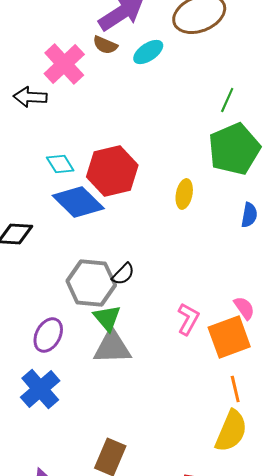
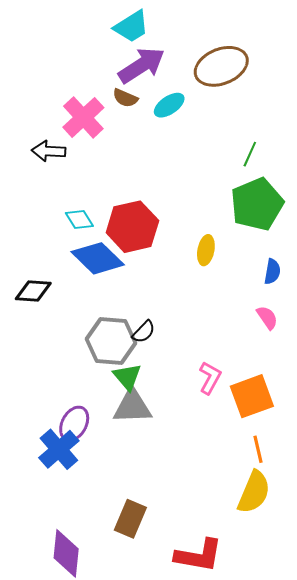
pink semicircle: (244, 308) -> (267, 318), moved
purple ellipse: (48, 335) -> (74, 424), moved

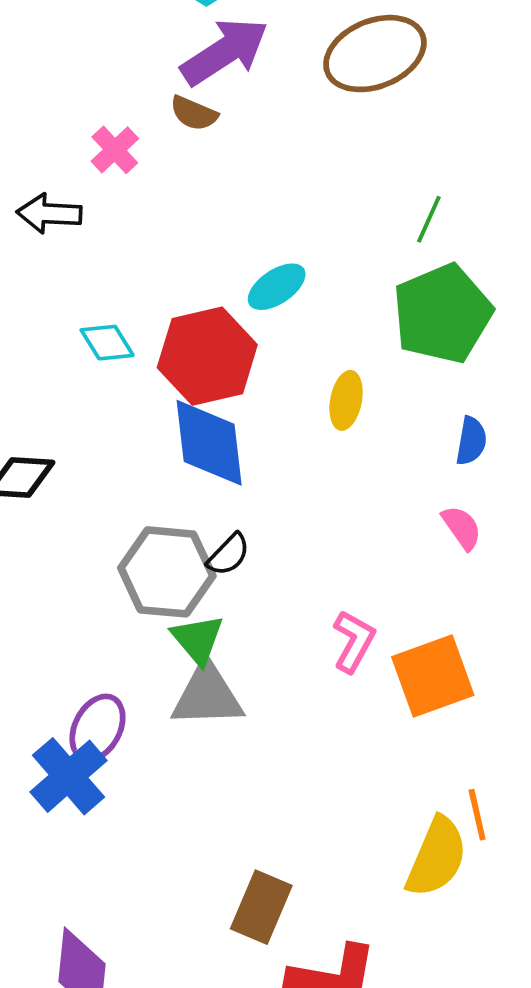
cyan ellipse: (169, 105) -> (277, 287), moved
pink cross: (83, 117) -> (115, 150), size x0.6
blue diamond: (98, 258) -> (209, 443), moved, turned 39
orange line: (258, 449) -> (477, 815), moved
brown rectangle: (130, 519) -> (261, 907), moved

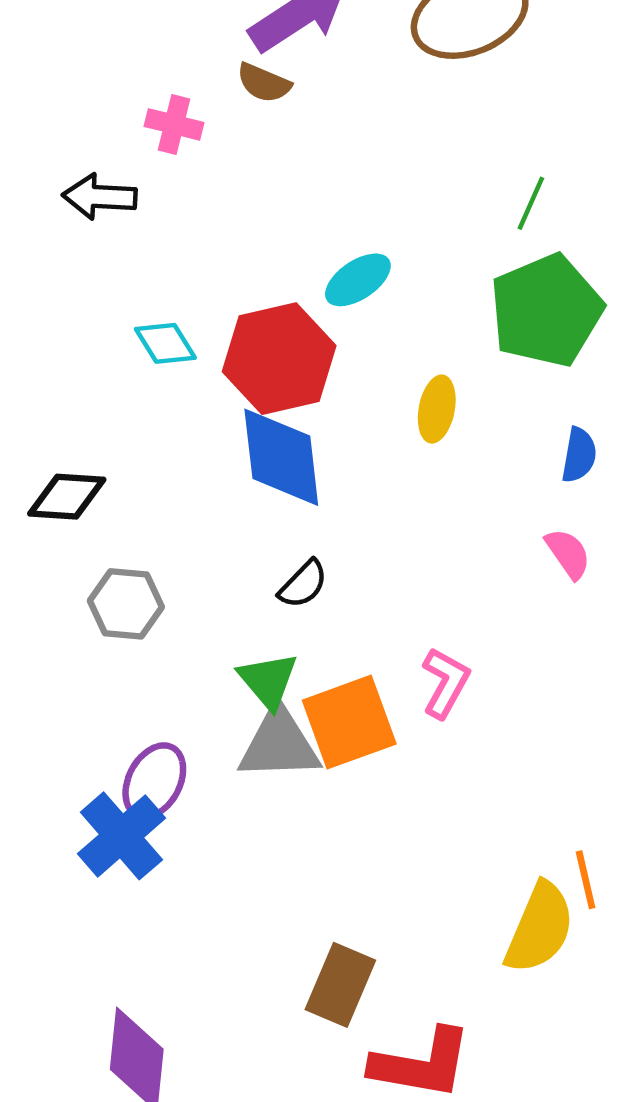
pink cross: (115, 150) -> (174, 124), turned -33
gray hexagon: (167, 572) -> (126, 604), moved, size x0.7
orange square: (433, 676) -> (349, 722), moved

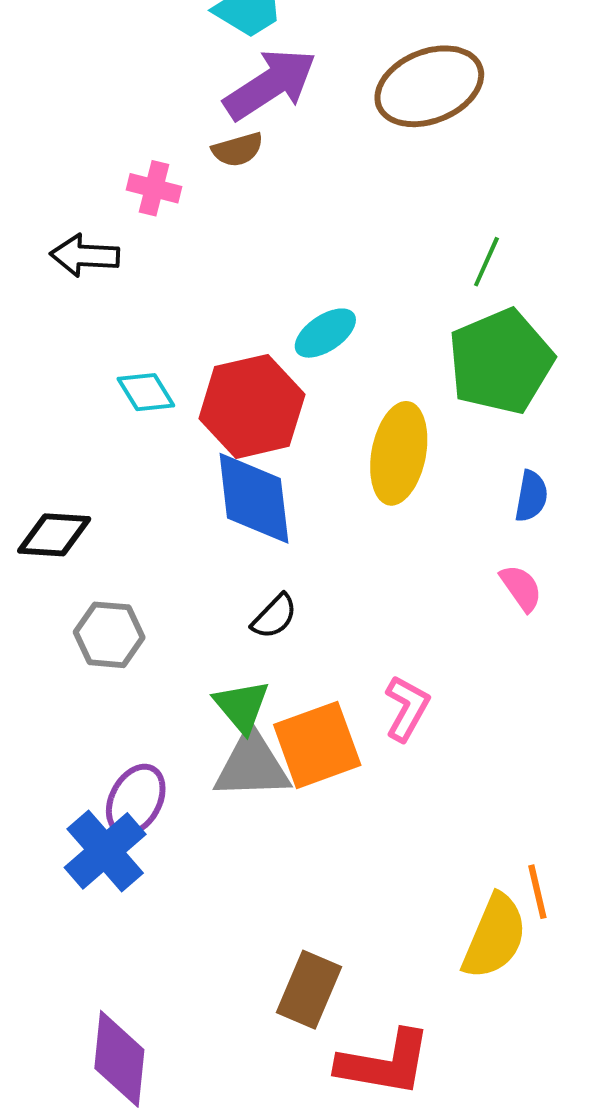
brown semicircle: (264, 83) -> (238, 150), turned -39
yellow ellipse: (437, 409) -> (399, 453), size x1.6

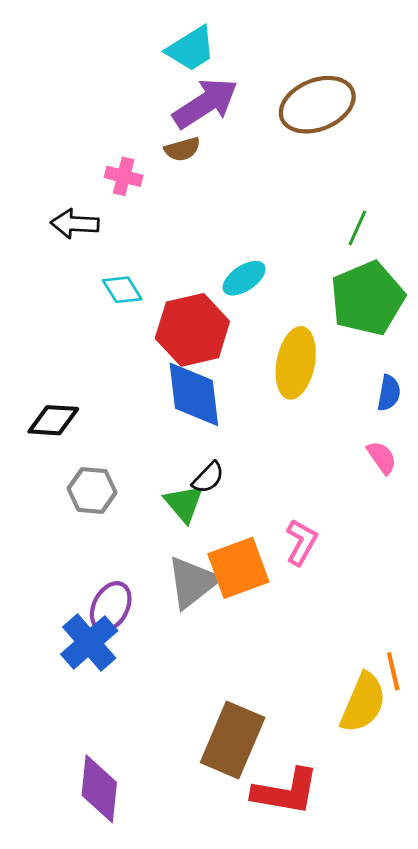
cyan diamond: (146, 392) -> (122, 290), moved
green triangle: (242, 706) -> (184, 503), moved
gray triangle: (252, 765) -> (192, 582), turned -36
brown rectangle: (309, 990) -> (233, 740), size x1.4

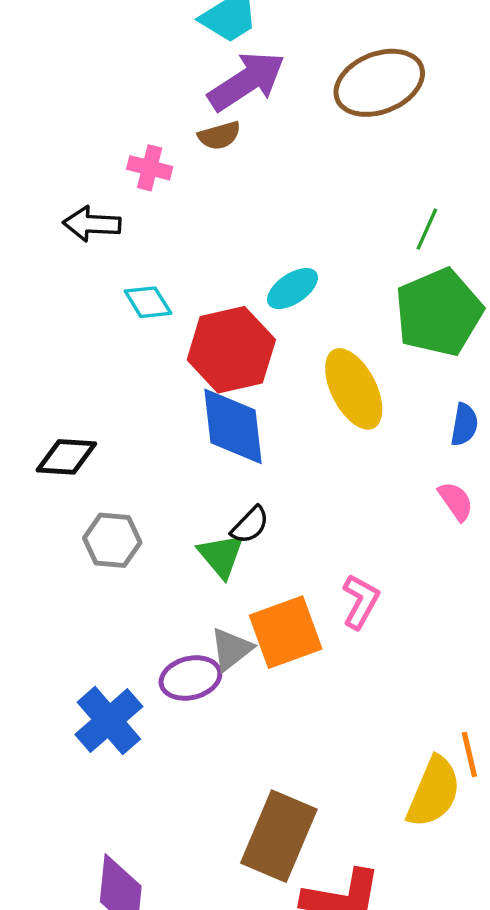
yellow ellipse: (296, 363) -> (354, 389), turned -38
gray triangle: (192, 582) -> (231, 649), size x0.7
purple ellipse: (111, 607) -> (190, 678), moved, turned 48

